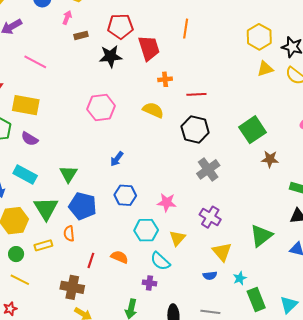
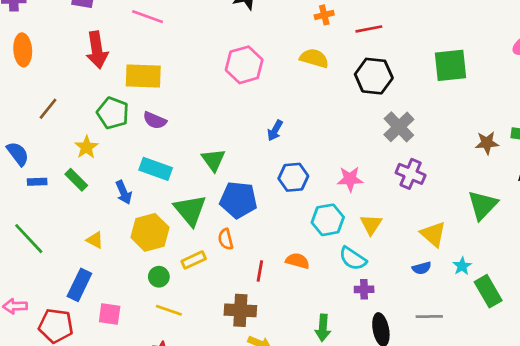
green square: (252, 130) -> (450, 65), turned 36
brown star: (270, 159) -> (487, 143), moved
purple cross: (210, 217) -> (411, 174), moved
purple cross: (149, 283) -> (364, 289), moved

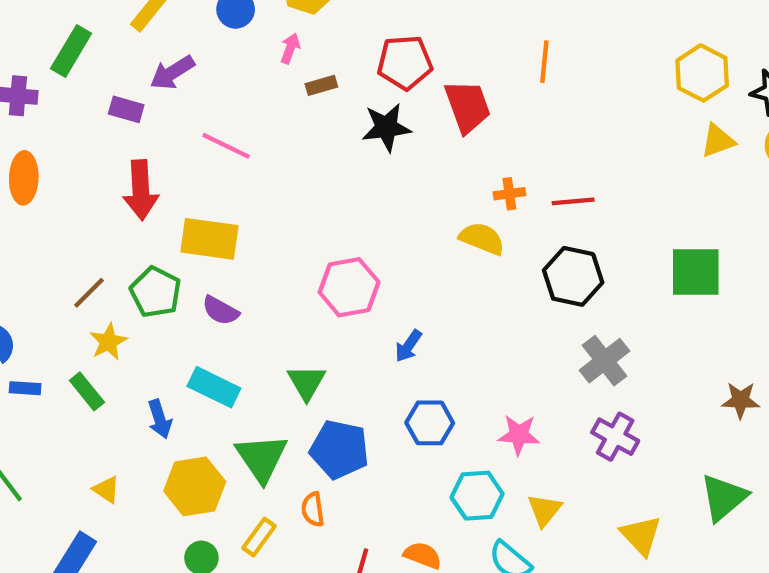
orange cross: (324, 15) -> (509, 194), moved
pink hexagon: (244, 65) -> (349, 287), moved
brown line: (48, 109) -> (89, 293), moved
yellow rectangle: (194, 260) -> (259, 537), turned -35

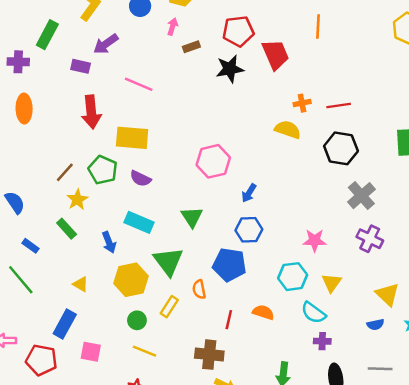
blue rectangle: (25, 388) -> (31, 246), moved, turned 35
blue hexagon: (430, 423) -> (249, 230), moved
blue pentagon: (339, 449) -> (229, 265), moved

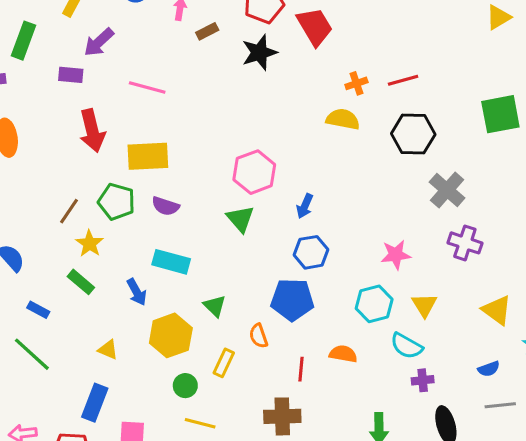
green triangle: (192, 217) -> (240, 219), moved
green triangle: (168, 261) -> (215, 306), size x0.6
blue semicircle: (375, 325) -> (489, 369), moved

